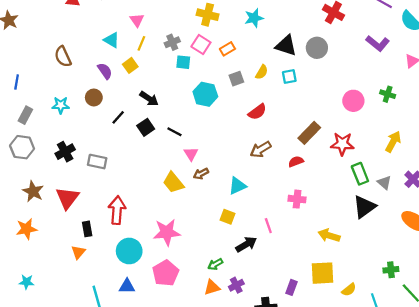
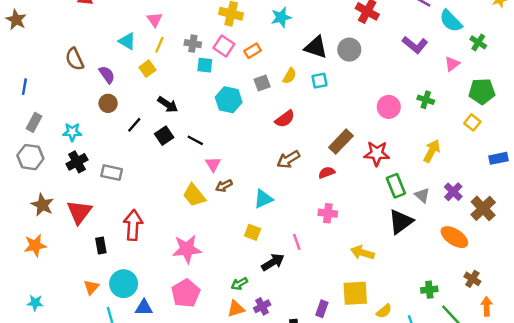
gray cross: (172, 42) -> (193, 44), turned 32
purple semicircle: (105, 71) -> (107, 75), moved
cyan star: (61, 105) -> (72, 132), moved
cyan circle: (129, 251) -> (124, 284), moved
orange triangle: (78, 252) -> (91, 287), moved

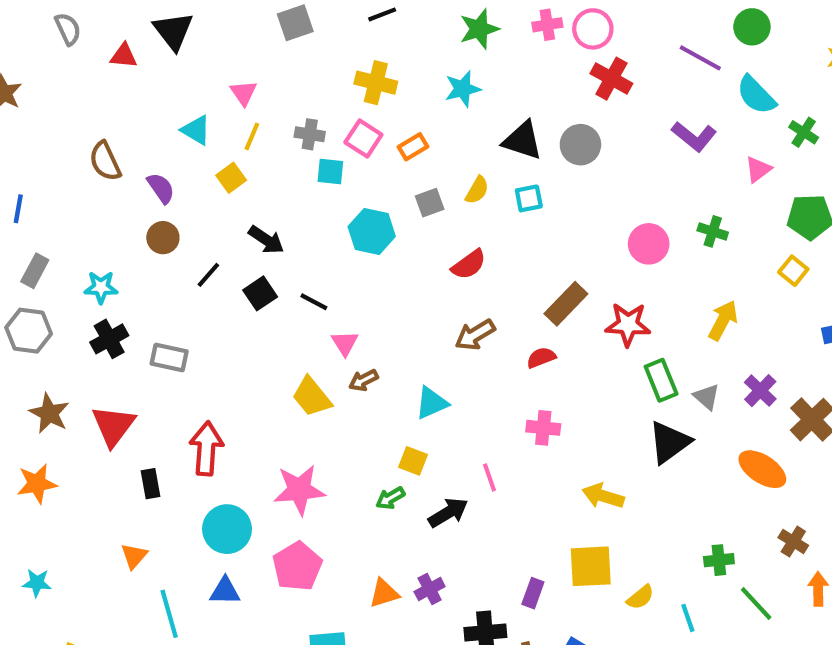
cyan circle: (124, 284) -> (227, 529), moved
green arrow: (239, 284) -> (390, 498), moved

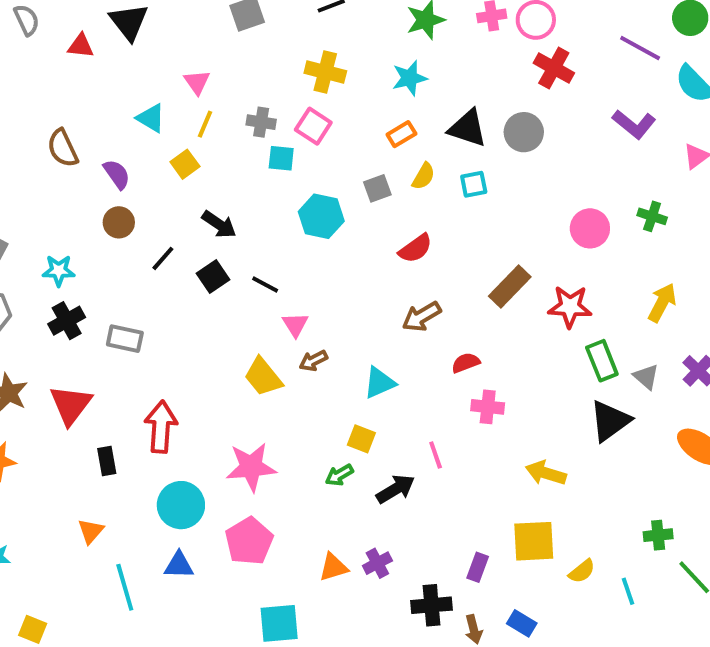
orange rectangle: (413, 147) -> (401, 134), moved
red semicircle: (541, 358) -> (466, 363), moved

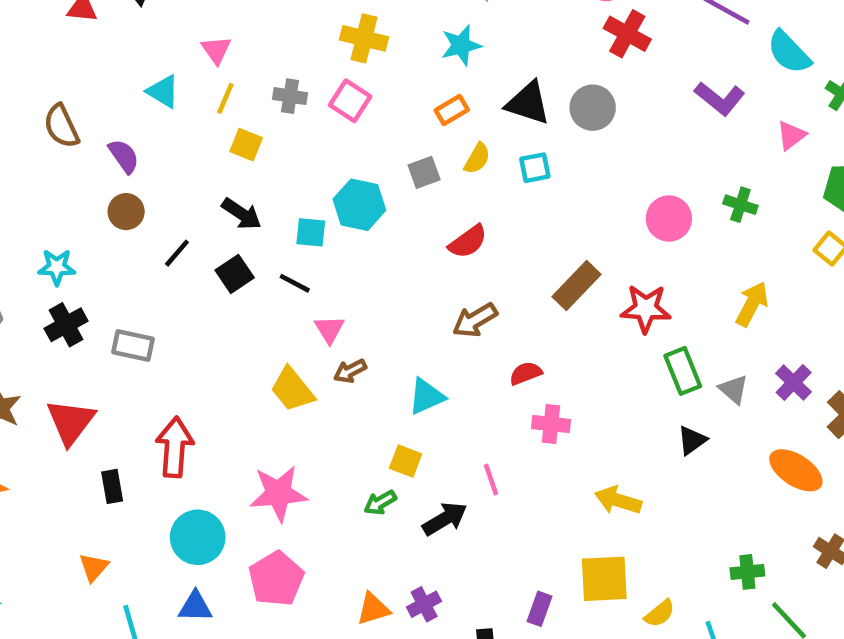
cyan square: (281, 158) -> (311, 232), moved
yellow square: (185, 164) -> (246, 145), moved, turned -32
black triangle: (610, 421) -> (692, 440), size x0.6

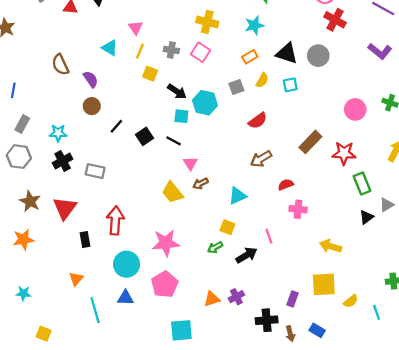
black arrow: (242, 214) -> (177, 92), moved
gray triangle: (734, 389) -> (387, 205), moved, turned 48

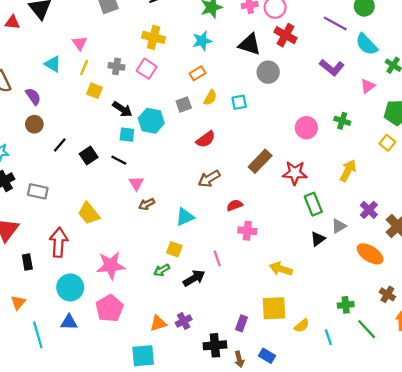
black triangle: (287, 53) -> (250, 44), moved
yellow trapezoid: (172, 192) -> (89, 213), moved
cyan square: (181, 330) -> (143, 356), moved

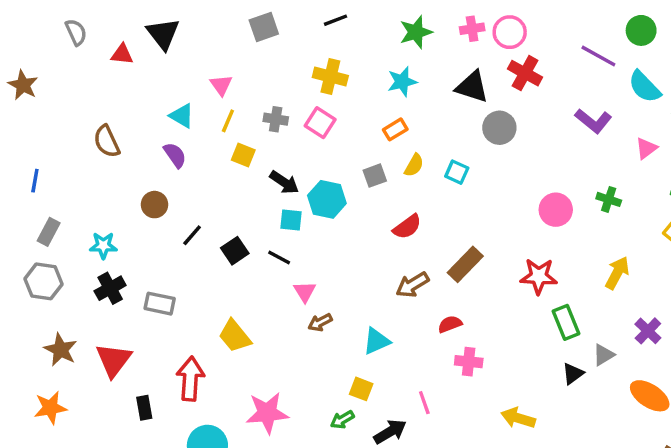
purple semicircle: (33, 96) -> (175, 155), moved
cyan square: (239, 102) -> (457, 172), turned 35
brown rectangle: (260, 161) -> (465, 264), moved

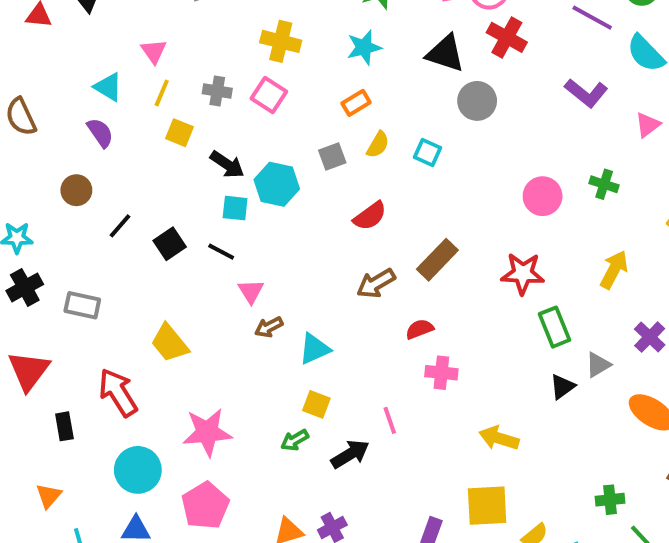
cyan triangle: (376, 341) -> (314, 349), moved
red arrow: (190, 379) -> (118, 393), turned -36

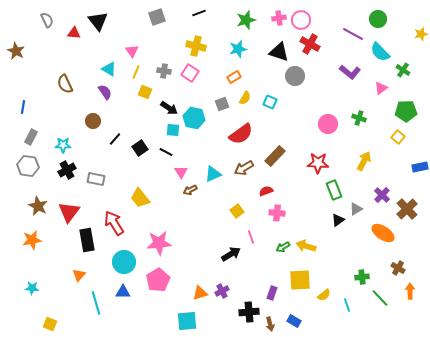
red semicircle: (370, 216) -> (241, 134), size x1.4
cyan triangle: (314, 349) -> (213, 174), moved
yellow square: (316, 404) -> (237, 211), moved, turned 32
black rectangle: (64, 426) -> (87, 240), size x1.6
green arrow: (295, 440) -> (283, 247), moved

